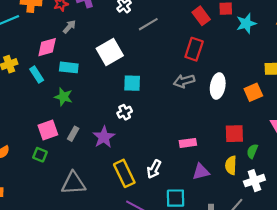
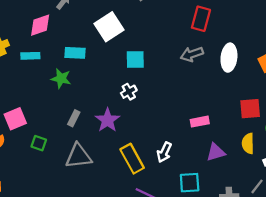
cyan rectangle: (69, 67) -> (75, 53), moved
cyan rectangle: (37, 75) -> (30, 56), turned -56
pink square: (48, 130) -> (15, 119), moved
gray triangle: (73, 183) -> (79, 156), moved

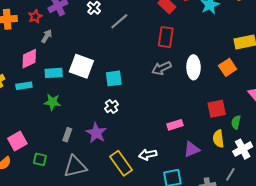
white square: (109, 27) -> (81, 66), moved, turned -30
cyan rectangle: (75, 53) -> (54, 73), moved
white arrow: (164, 152) -> (148, 155), turned 60

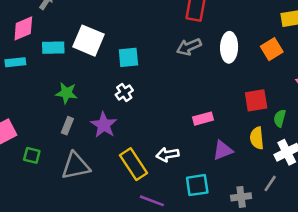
green star: (52, 102) -> (66, 93), moved

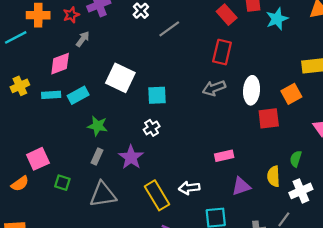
cyan rectangle: (53, 48) -> (78, 95), moved, turned -30
red square: (256, 100) -> (269, 118), moved

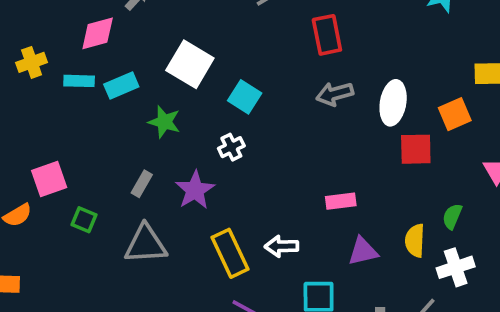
red rectangle: (222, 52) -> (327, 35), moved, turned -30
cyan square: (157, 95) -> (245, 97), turned 30
green star: (98, 126) -> (164, 122), moved

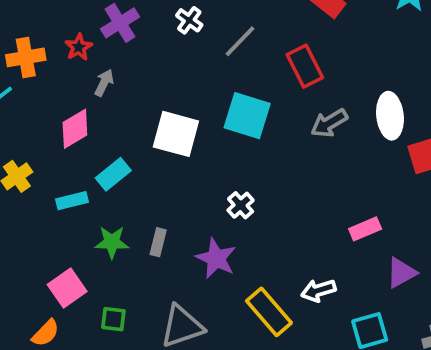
cyan rectangle: (79, 81) -> (72, 201), moved
cyan square: (245, 97) -> (247, 116), moved, size x1.4
green star: (164, 122) -> (112, 242), moved
gray rectangle: (142, 184) -> (158, 242), moved

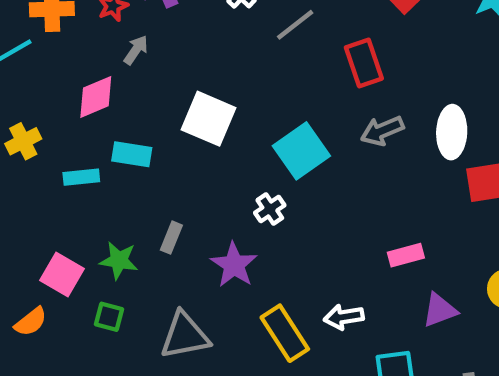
cyan square: (247, 116) -> (301, 151), moved, turned 30
cyan rectangle: (113, 174) -> (132, 154), turned 40
green star: (112, 242) -> (119, 260), moved
pink square: (67, 288) -> (62, 275), turned -33

